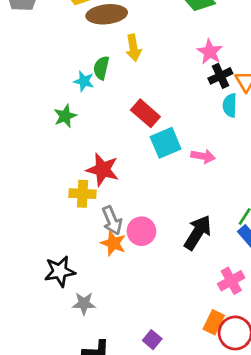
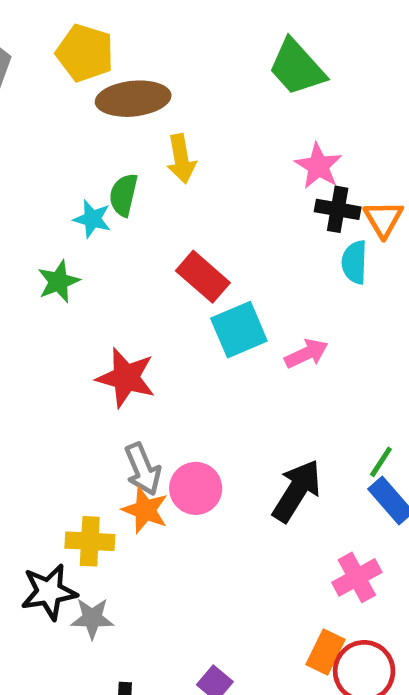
black cross: (220, 76) -> (338, 209), turned 35
pink arrow: (203, 156) -> (306, 354), turned -35
yellow cross: (83, 194) -> (90, 541), moved
black star: (60, 271) -> (49, 592), moved

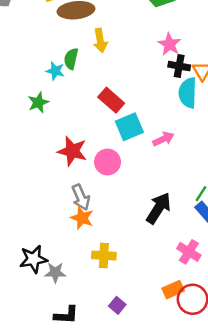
cyan semicircle: (354, 262) -> (188, 93), size x1.4
pink circle: (196, 488) -> (108, 162), moved
yellow cross: (90, 541) -> (104, 256), moved
pink cross: (357, 577) -> (189, 252), turned -30
orange rectangle: (326, 652) -> (173, 290), turned 40

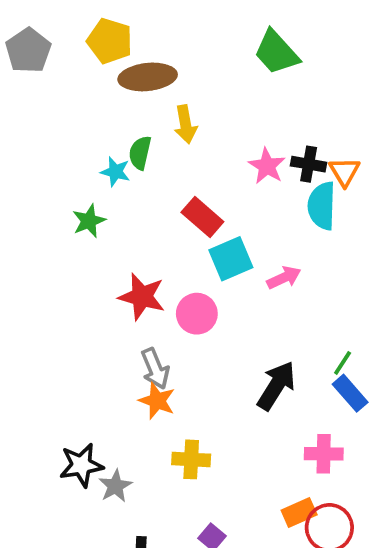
pink star: (169, 44) -> (267, 166), moved
pink cross: (189, 252) -> (324, 454), turned -30
gray star: (55, 273) -> (115, 486), turned -30

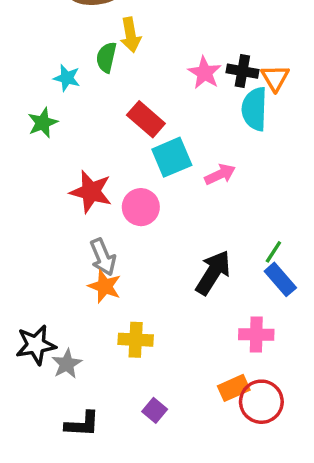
green semicircle: (140, 153) -> (106, 57), moved

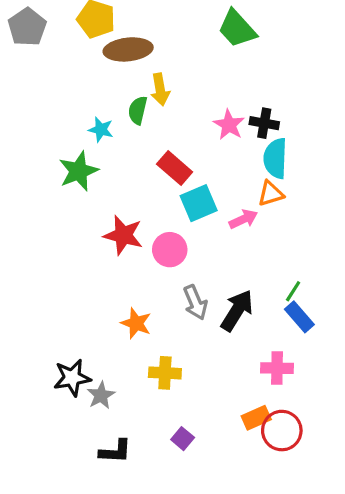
orange triangle: (275, 78) -> (271, 194), moved, turned 44
green star: (43, 123) -> (78, 171), size x1.4
gray arrow: (103, 257) -> (195, 302), moved

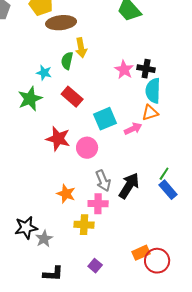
red rectangle: (175, 168) -> (72, 97), moved
pink cross: (277, 368) -> (98, 204), moved

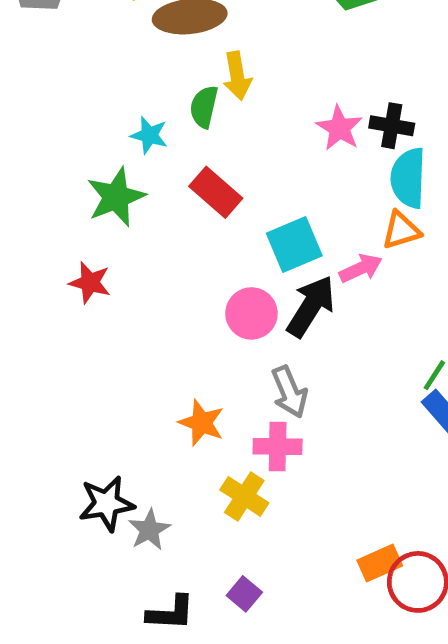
red star: (58, 139) -> (90, 283), moved, size x0.7
black arrow: (129, 186) -> (311, 306), moved
yellow cross: (84, 225) -> (244, 496), turned 30
purple square: (95, 266) -> (244, 594), moved

